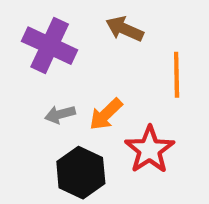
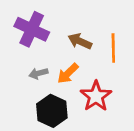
brown arrow: (125, 29) -> (80, 41), moved

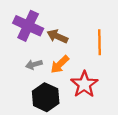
brown arrow: (80, 41) -> (57, 36), moved

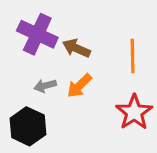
red star: (84, 84) -> (134, 112), moved
black hexagon: (46, 97) -> (28, 126), moved

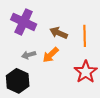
brown arrow: (76, 48) -> (59, 33), moved

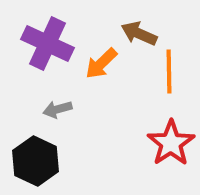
brown arrow: (59, 33) -> (139, 34), moved
orange arrow: (51, 55) -> (101, 63), moved

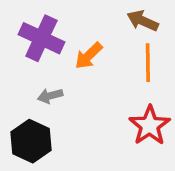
brown arrow: (139, 34) -> (143, 21), moved

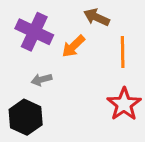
brown arrow: (143, 21) -> (97, 17), moved

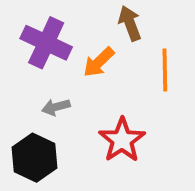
brown arrow: (97, 17) -> (130, 23), turned 45
red star: (124, 104) -> (122, 140), moved

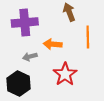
purple cross: (46, 43) -> (25, 22), turned -30
orange arrow: (99, 62) -> (53, 44), moved, turned 48

